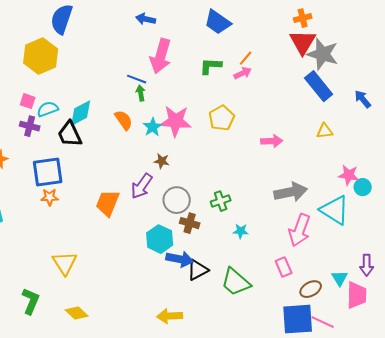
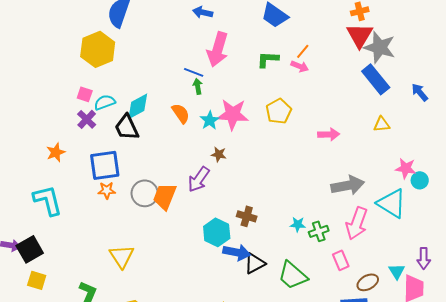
pink arrow: (243, 73) -> (300, 66), turned 48
purple cross: (30, 126) -> (87, 119), turned 30
gray circle: (177, 200) -> (145, 193), moved
green cross: (221, 201) -> (319, 231), moved

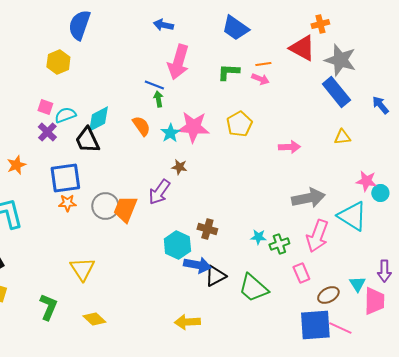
red triangle: (360, 35) -> (302, 48), moved, turned -32
yellow hexagon: (98, 49) -> (58, 62), size x0.7
orange line: (303, 51) -> (263, 64), turned 42

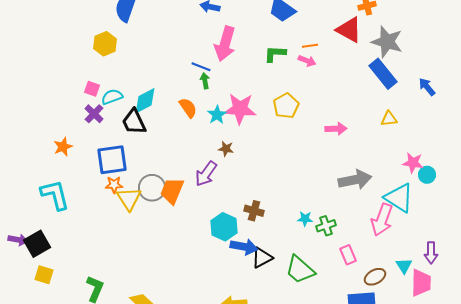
pink arrow: (317, 236) -> (382, 220), moved
yellow triangle: (82, 269) -> (129, 199), moved

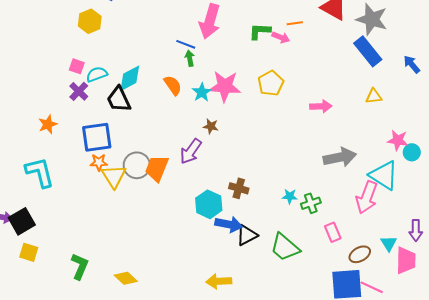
pink arrow: (307, 61) -> (281, 37), moved

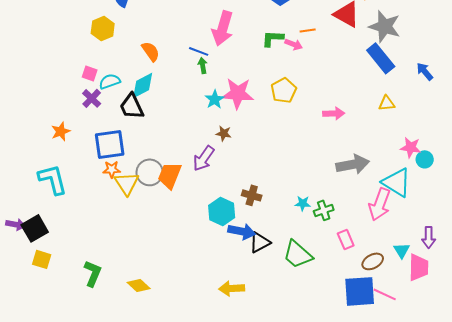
orange semicircle: (173, 85) -> (151, 51), moved

